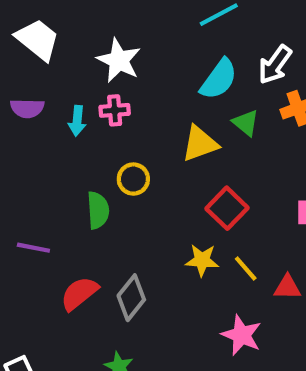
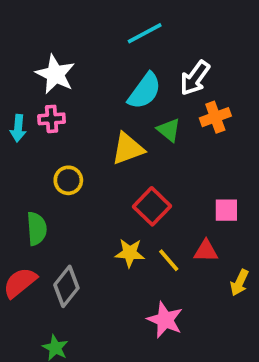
green semicircle: (98, 210) -> (37, 229), moved
red triangle: (287, 287) -> (206, 251), moved

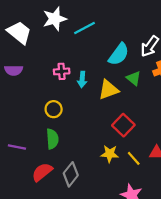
cyan line: (145, 33) -> (84, 28), moved
white star: (55, 74) -> (55, 19), moved, turned 30
cyan arrow: (18, 128) -> (82, 79), moved
yellow circle: (68, 180) -> (54, 109), moved

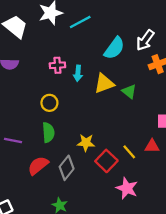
green triangle: (134, 78) -> (129, 91), moved
red square: (123, 125) -> (106, 161), moved
yellow star: (110, 154) -> (86, 143), moved

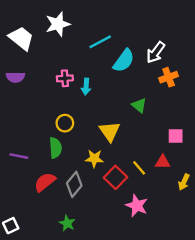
cyan line: (80, 22) -> (100, 42), moved
yellow triangle: (104, 83) -> (110, 131), moved, turned -45
yellow circle: (49, 103) -> (65, 123), moved

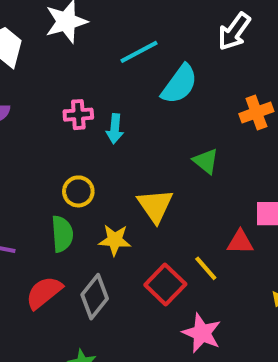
white arrow: (156, 52) -> (234, 32), moved
yellow star: (94, 158) -> (115, 240), moved
red triangle: (163, 162) -> (240, 242), moved

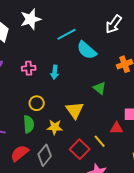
cyan semicircle: (180, 84) -> (87, 50), turned 95
pink cross: (78, 115) -> (29, 68), moved

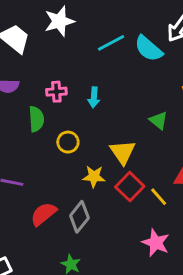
cyan semicircle: (87, 50) -> (148, 49), moved
green semicircle: (29, 124) -> (36, 119), moved
red square: (80, 149) -> (130, 187), moved

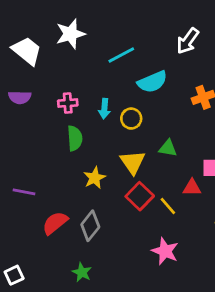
cyan semicircle: (148, 49) -> (152, 82), moved, turned -64
green semicircle: (36, 119) -> (75, 138), moved
green triangle: (159, 120) -> (168, 148), moved, turned -30
yellow circle: (68, 142) -> (131, 119), moved
yellow star: (94, 177) -> (95, 178), moved, turned -30

